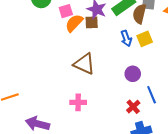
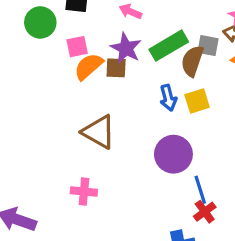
purple circle: (133, 74) -> (173, 154), size x1.5
red cross: (133, 107) -> (205, 212), moved

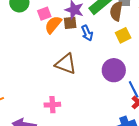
blue arrow: (168, 98) -> (87, 33), moved
pink cross: (84, 191) -> (52, 105), moved

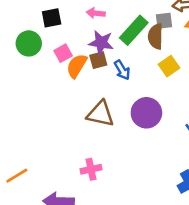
purple circle: (114, 70) -> (146, 113), moved

